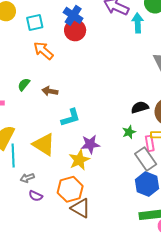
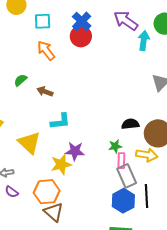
pink rectangle: (150, 143) -> (121, 161), moved

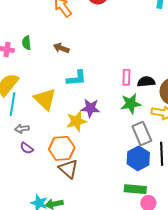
green semicircle: (20, 80) -> (26, 43), moved, turned -56
green star: (115, 146) -> (131, 104), size x1.5
pink rectangle: (121, 161) -> (126, 77), moved

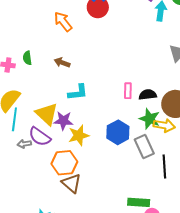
green star: (131, 104) -> (150, 119), moved, turned 30
purple star: (90, 108) -> (63, 121), moved
purple semicircle: (27, 148) -> (40, 137), moved, size x1.6
blue hexagon: (138, 158) -> (118, 132), moved

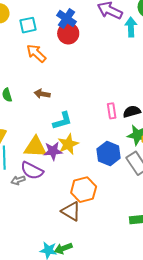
yellow triangle: (47, 114) -> (35, 147), turned -30
yellow star: (79, 135) -> (68, 144), moved
orange hexagon: (64, 163) -> (84, 190), moved

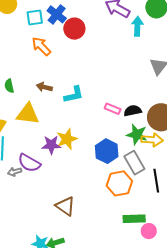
blue cross: (66, 19) -> (57, 14), moved
pink rectangle: (112, 111) -> (113, 109), turned -63
cyan L-shape: (62, 121) -> (74, 95), moved
yellow triangle: (35, 147) -> (28, 114), moved
orange hexagon: (84, 190) -> (119, 183), moved

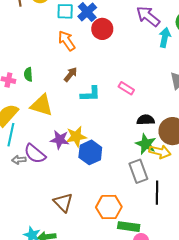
brown arrow: (44, 87) -> (71, 74), moved, turned 105
pink rectangle: (113, 109) -> (126, 88), moved
blue hexagon: (107, 151) -> (90, 152), moved
orange hexagon: (119, 183) -> (109, 207), moved

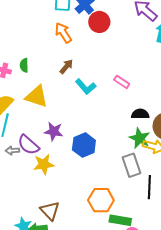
cyan L-shape: (90, 94) -> (86, 87), turned 50
yellow star: (76, 137) -> (44, 164), moved
brown triangle: (63, 202) -> (50, 211), moved

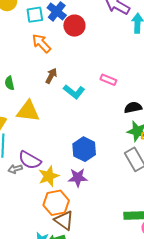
purple star: (54, 131) -> (78, 178), moved
orange hexagon: (101, 200) -> (56, 203), moved

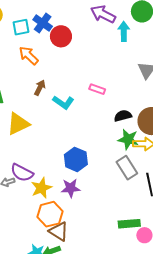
yellow triangle: (28, 111) -> (18, 124), turned -30

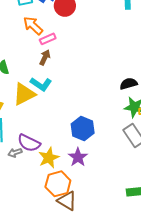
pink rectangle: (97, 89) -> (48, 39), moved, turned -42
cyan L-shape: (63, 102) -> (41, 84), moved
purple star: (71, 188) -> (78, 157), turned -30

